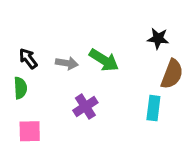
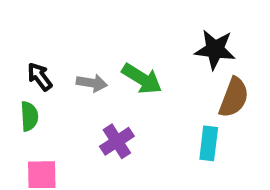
black star: (158, 38) -> (215, 49), size x1.4

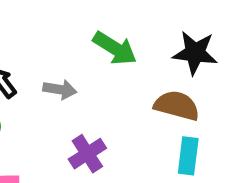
green arrow: (142, 79) -> (115, 48), moved
brown semicircle: (234, 98) -> (177, 106), moved, turned -96

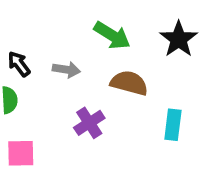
black star: (195, 53) -> (179, 39), turned 30
brown semicircle: (177, 106) -> (129, 83), moved

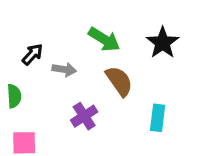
black arrow: (19, 64) -> (32, 54), moved, turned 80
brown semicircle: (129, 83) -> (119, 81), turned 40

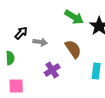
green arrow: (104, 39) -> (74, 17), moved

